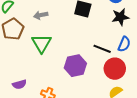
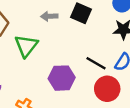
gray arrow: (41, 15) -> (49, 16), moved

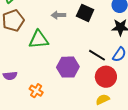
green triangle: (26, 46) -> (39, 39), turned 45

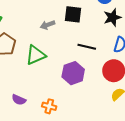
black line: (97, 55) -> (87, 47), moved
purple semicircle: (10, 76) -> (19, 100), turned 48

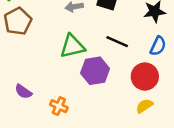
green triangle: (36, 55) -> (72, 46), moved

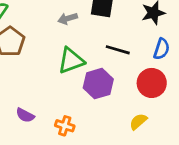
yellow semicircle: (144, 106) -> (138, 122), moved

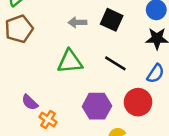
purple hexagon: (98, 84) -> (97, 106), moved
purple semicircle: (25, 115) -> (30, 102), moved

